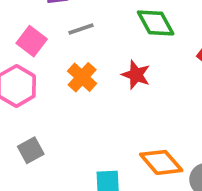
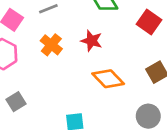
orange diamond: (161, 162) -> (108, 79), moved

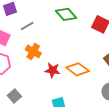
red star: (92, 41) -> (53, 70), moved

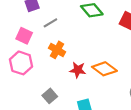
gray square: (14, 96) -> (50, 96), moved

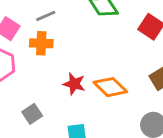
orange cross: (57, 50) -> (41, 43), moved, turned -35

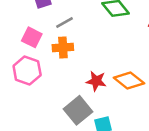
gray square: (32, 114) -> (78, 110), moved, size x1.5

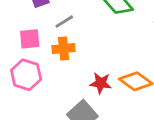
pink square: (32, 37) -> (30, 39), turned -30

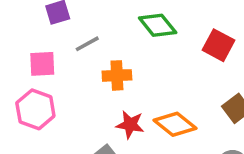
orange cross: (64, 49) -> (117, 75), moved

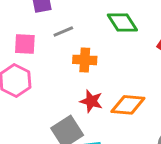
orange diamond: (175, 124) -> (128, 105), turned -40

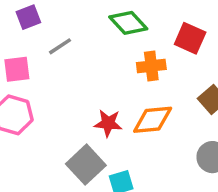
orange cross: (85, 60) -> (151, 66), moved

